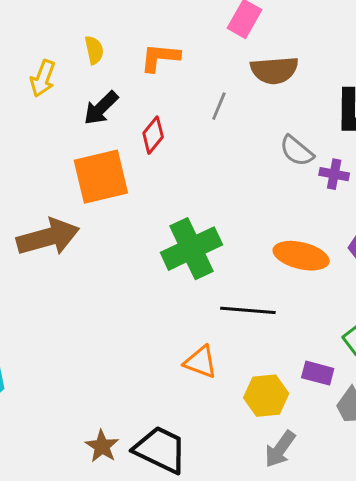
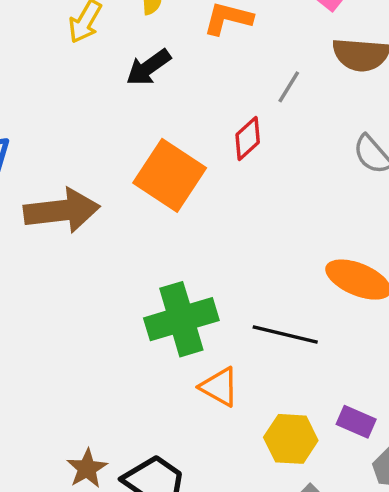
red diamond: (153, 135) -> (248, 139), moved
orange square: (101, 177) -> (170, 175), moved, turned 38
green cross: (191, 249) -> (181, 319), moved

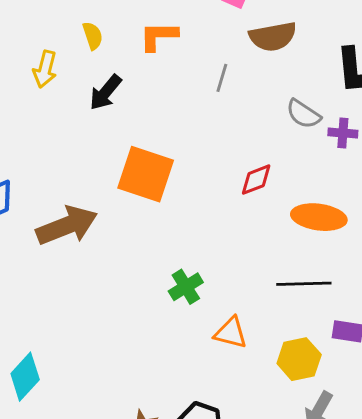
red diamond: (248, 139) -> (256, 180), moved, turned 36
green cross: (181, 319) -> (186, 287), size x0.6
black line: (285, 335) -> (304, 284), moved

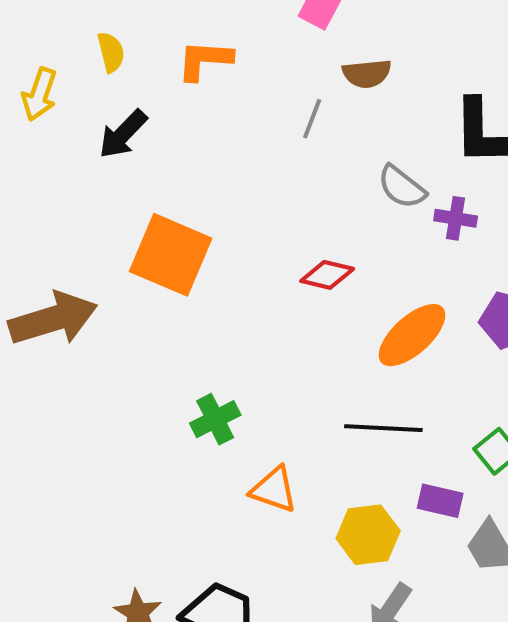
brown semicircle: (273, 37) -> (367, 74), size x0.7
gray line: (222, 78) -> (312, 119), moved
red diamond: (256, 180) -> (327, 275), turned 30
orange ellipse: (319, 217) -> (412, 335), turned -54

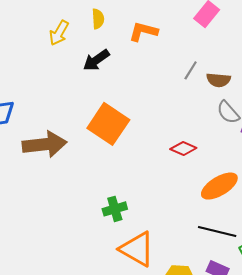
brown semicircle: (367, 74) -> (219, 80), moved
black line: (383, 428) -> (217, 231), moved
orange triangle: (274, 490) -> (137, 249), size x1.5

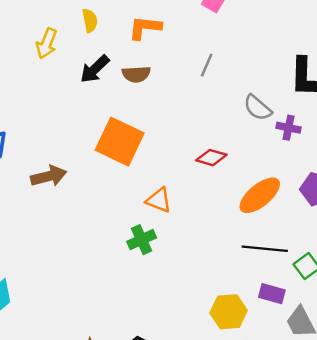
brown semicircle: (219, 80) -> (136, 74), moved
brown arrow: (45, 144) -> (49, 176), size x0.7
orange triangle: (137, 249) -> (159, 200), moved, size x0.6

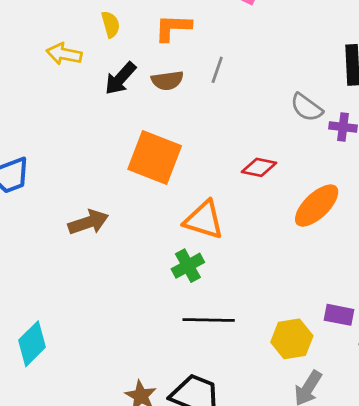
yellow arrow: (47, 43) -> (64, 54), turned 84
gray line: (207, 65) -> (217, 70), moved
brown arrow: (49, 176) -> (88, 222), moved
orange triangle: (159, 200) -> (204, 220), size x1.4
black line: (265, 249) -> (209, 320), moved

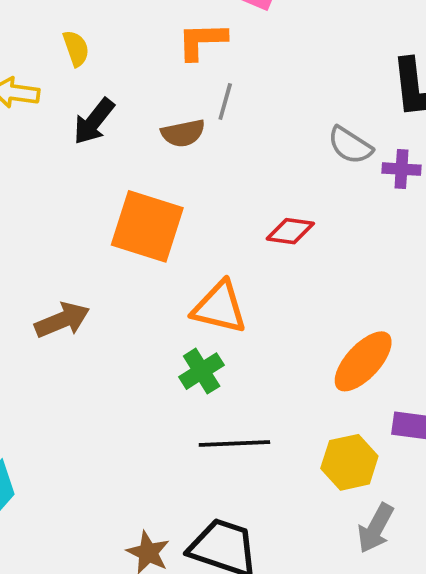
orange L-shape: (173, 28) -> (202, 41), moved
brown semicircle: (167, 80) -> (183, 133), moved
orange ellipse: (317, 206) -> (363, 361), moved

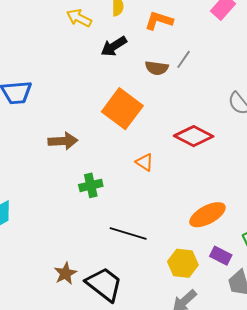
orange L-shape: (202, 41) -> (159, 21), moved
red diamond: (290, 231) -> (194, 136), size x1.5
orange triangle: (219, 307) -> (144, 162), size x0.6
green cross: (202, 371) -> (91, 185), moved

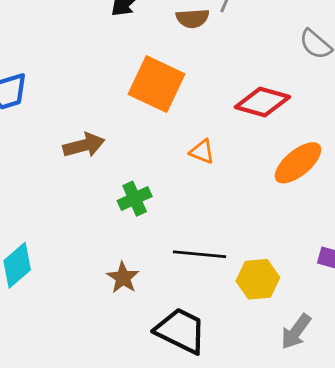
orange ellipse: (207, 215) -> (298, 163), moved
yellow hexagon: (183, 263) -> (258, 279), moved
brown star: (65, 273) -> (123, 278), moved

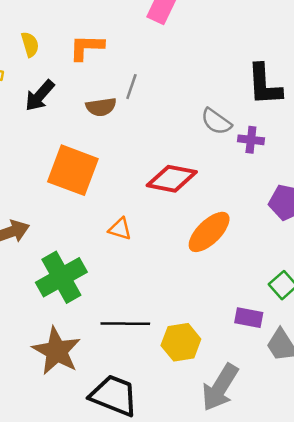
green cross: (135, 199) -> (61, 277), size x1.6
brown star: (123, 278) -> (57, 351), size x1.6
gray arrow: (296, 332) -> (220, 387), size x1.4

